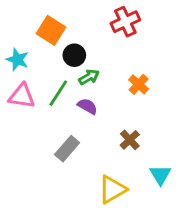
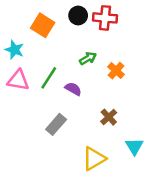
red cross: (125, 22) -> (105, 18), turned 30
black circle: (74, 55) -> (78, 16), moved
green arrow: (89, 77) -> (88, 58), moved

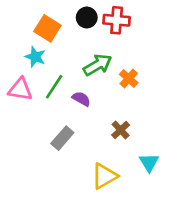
cyan star: (14, 50) -> (35, 57), moved
green arrow: (88, 58) -> (98, 65), size x1.5

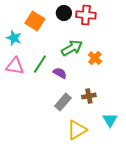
cyan star: (35, 57) -> (14, 38), moved
brown cross: (121, 130) -> (89, 96), turned 32
gray rectangle: (62, 138) -> (63, 102), moved

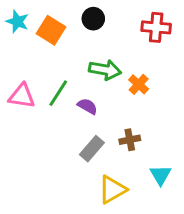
red cross: (86, 15) -> (156, 27), moved
cyan star: (14, 38) -> (17, 22), moved
green arrow: (72, 48) -> (105, 70), turned 40

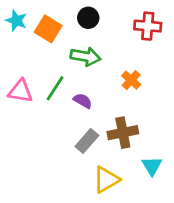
green arrow: (105, 70) -> (85, 57), moved
brown cross: (130, 140) -> (123, 133), size x1.5

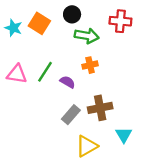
cyan star: (16, 21) -> (13, 28), moved
green arrow: (85, 57) -> (87, 36), moved
orange cross: (131, 80) -> (90, 65), moved, turned 35

